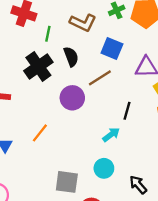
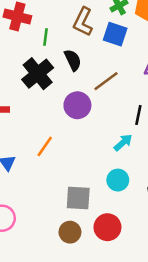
brown L-shape: (83, 23) -> (83, 22), turned 95
blue square: (112, 48) -> (115, 34), moved

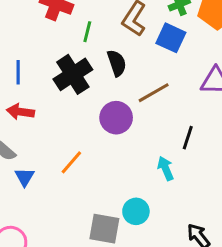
cyan arrow: (123, 142) -> (166, 168), turned -78
cyan circle: (118, 180) -> (136, 211), moved

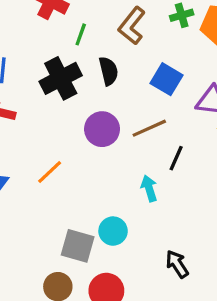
blue square: (171, 38) -> (166, 79), moved
brown line: (154, 93) -> (149, 128), moved

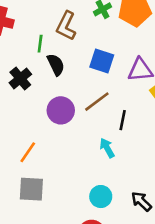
green line: (81, 34) -> (40, 44), moved
black cross: (61, 78) -> (20, 78), size x0.7
cyan circle: (113, 231) -> (101, 197), moved
gray square: (78, 246) -> (31, 189), moved

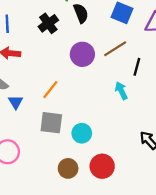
cyan circle: (101, 197) -> (82, 133), moved

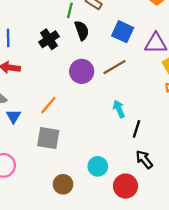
black line: (137, 67) -> (137, 129), moved
cyan circle: (82, 133) -> (98, 166), moved
red circle: (102, 166) -> (126, 186), moved

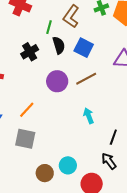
blue square: (123, 32) -> (84, 48), moved
black line: (137, 129) -> (113, 137), moved
brown circle: (63, 184) -> (45, 173), moved

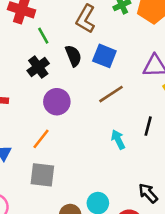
green line: (49, 27) -> (43, 36), moved, turned -40
purple circle: (57, 81) -> (57, 102), moved
black line: (113, 137) -> (148, 126), moved

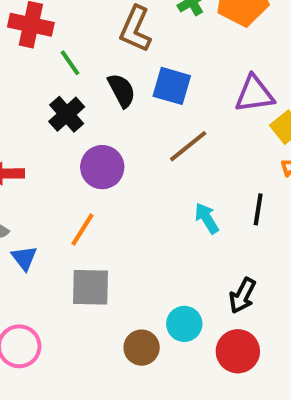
black line: (148, 126) -> (258, 209), moved
black arrow: (148, 193) -> (242, 296), moved, turned -105

